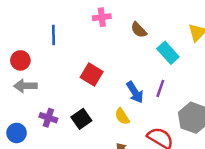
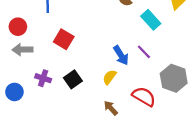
red square: (92, 74) -> (64, 39), moved
purple line: (160, 88) -> (144, 52), turned -63
yellow semicircle: (122, 116) -> (110, 77), turned 70

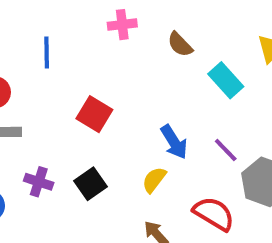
red square: (64, 39) -> (94, 114), moved
purple line: (144, 52) -> (226, 150), moved

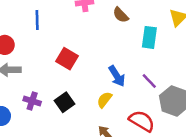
cyan rectangle: (226, 80) -> (149, 37), turned 50

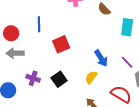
blue line: (37, 20) -> (39, 24), moved
red square: (67, 59) -> (61, 44), turned 36

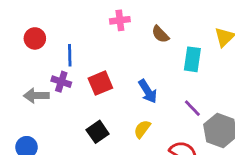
red circle: (11, 33) -> (35, 38), moved
blue arrow: (101, 58) -> (148, 91), moved
purple cross: (33, 78) -> (61, 82), moved

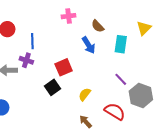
red square: (100, 83) -> (64, 67), moved
blue arrow: (148, 91) -> (89, 45), moved
black square: (98, 132) -> (52, 87), moved

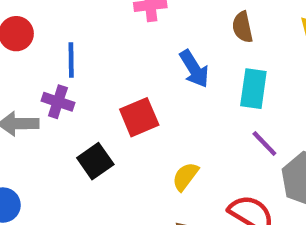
brown semicircle: (98, 26) -> (242, 27), moved, turned 32
cyan rectangle: (121, 44) -> (253, 89), moved
black square: (52, 87) -> (95, 161), moved

